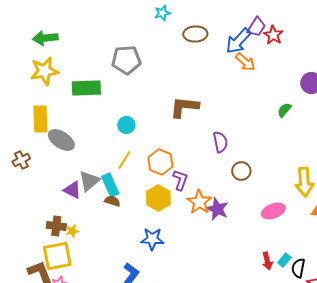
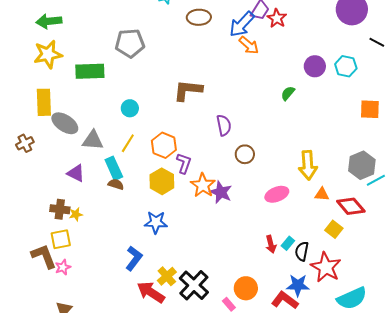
gray triangle: (89, 181) -> (93, 140), moved, turned 45
yellow square: (57, 256) -> (61, 239), size x0.7

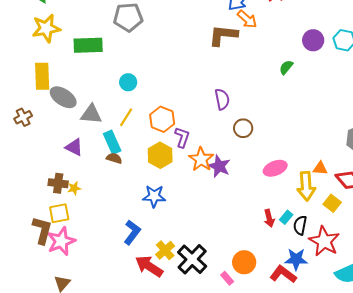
brown L-shape: (188, 90) -> (223, 35), moved
yellow arrow: (308, 165) -> (306, 186), moved
brown L-shape: (44, 256) -> (42, 230), turned 36
pink star: (63, 267) -> (61, 241), size x1.8

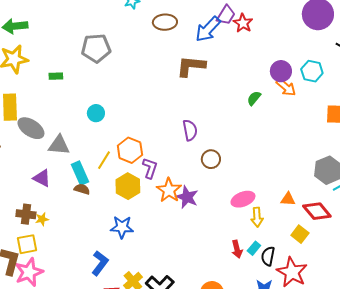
orange arrow: (247, 19) -> (286, 87), moved
green rectangle: (88, 45) -> (56, 76), size x0.5
yellow line: (126, 117) -> (104, 160), moved
yellow arrow: (306, 186) -> (257, 217), moved, size x0.7

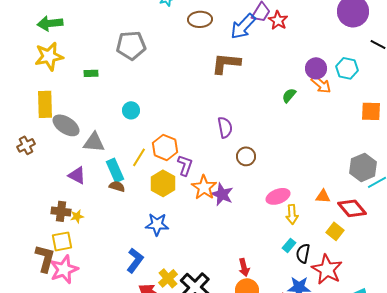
red arrow: (237, 249) -> (244, 267), moved

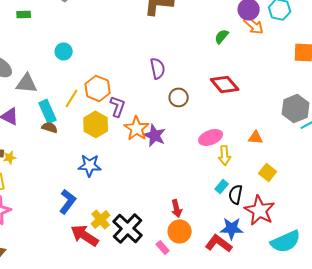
red diamond: (352, 208) -> (225, 84), moved

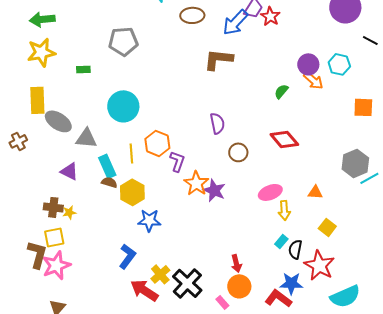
cyan circle: (64, 51) -> (123, 106), size x1.8
yellow line: (72, 98) -> (131, 153), turned -36
yellow hexagon: (96, 124) -> (132, 192), moved

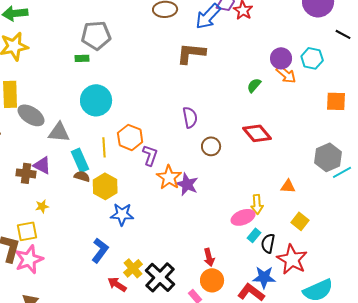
green rectangle: (83, 69) -> (82, 58), moved
pink ellipse: (270, 192) -> (243, 217), moved
brown cross: (53, 207) -> (26, 173), moved
red arrow: (144, 290) -> (117, 284), size x0.7

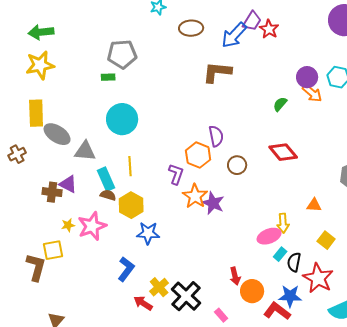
orange hexagon: (130, 137) -> (198, 155), moved
pink star: (29, 259) -> (92, 226), moved
orange circle: (212, 280) -> (252, 291), moved

